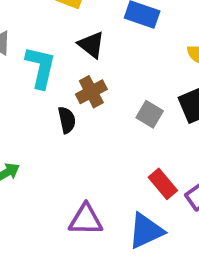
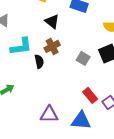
cyan L-shape: (41, 67) -> (21, 46), moved, turned 70
blue triangle: (146, 231) -> (81, 120), turned 30

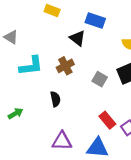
black triangle: (52, 21) -> (77, 38), moved
black semicircle: (39, 61) -> (55, 99), moved

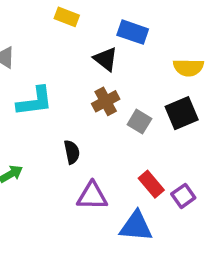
brown cross: (65, 66) -> (106, 101), moved
purple triangle: (62, 141) -> (92, 196), moved

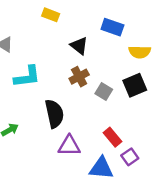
blue rectangle: (133, 32) -> (112, 27), moved
black semicircle: (72, 152) -> (54, 114), size x1.6
purple square: (183, 196) -> (130, 157), moved

